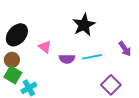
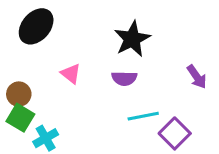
black ellipse: (17, 35) -> (36, 26), moved
cyan line: (92, 57) -> (143, 116), moved
purple semicircle: (67, 59) -> (124, 78), moved

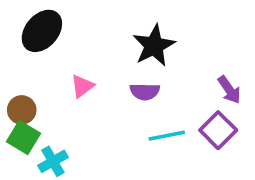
pink triangle: (71, 74) -> (82, 86), turned 45
purple square: (175, 133) -> (218, 130), moved

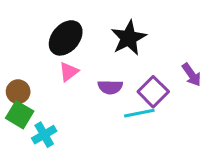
black ellipse: (42, 31) -> (66, 38), moved
purple semicircle: (145, 92) -> (110, 87), moved
purple square: (218, 130) -> (153, 92), moved

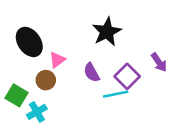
black ellipse: (66, 38) -> (29, 42), moved, turned -76
purple semicircle: (110, 87) -> (92, 72), turned 60
brown circle: (18, 92) -> (46, 80), moved

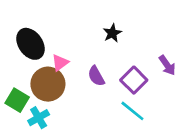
black star: (107, 32) -> (112, 33), size x0.6
brown circle: (46, 80) -> (48, 84), size x1.6
cyan line: (116, 94) -> (132, 111), moved, turned 50

